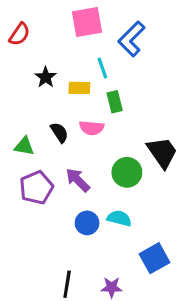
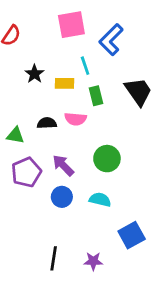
black semicircle: (59, 132) -> (47, 123), turned -60
black trapezoid: (162, 152) -> (138, 92), moved
blue circle: (87, 223) -> (62, 197), moved

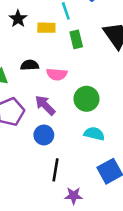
pink semicircle: (76, 119) -> (57, 74), moved
cyan semicircle: (100, 200) -> (94, 134), moved
black line: (54, 258) -> (55, 170), moved

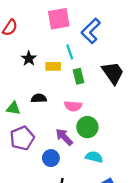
pink semicircle: (57, 74) -> (73, 106), moved
purple arrow: (45, 105) -> (64, 137), moved

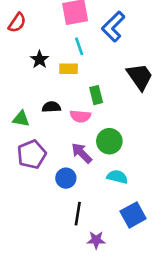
cyan line: (70, 52) -> (79, 46), moved
green rectangle: (79, 76) -> (96, 95), moved
pink semicircle: (73, 106) -> (80, 116), moved

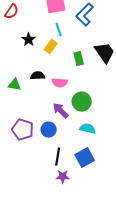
yellow rectangle: (69, 69) -> (51, 47), turned -56
green rectangle: (96, 95) -> (79, 59), moved
purple pentagon: (32, 154) -> (23, 130), moved, turned -30
blue square: (133, 215) -> (85, 158), moved
purple star: (96, 240) -> (63, 177), moved

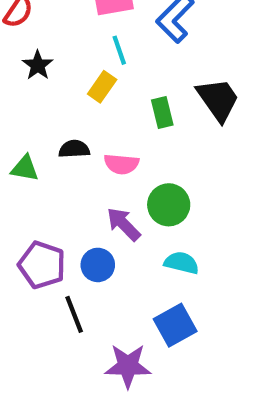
black star: (29, 40) -> (38, 65), moved
black line: (58, 157) -> (74, 314), moved, turned -30
purple star: (63, 177) -> (128, 366), size x1.5

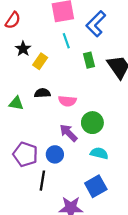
yellow rectangle: (102, 87) -> (40, 61), moved
green rectangle: (162, 112) -> (89, 60), moved
black line: (74, 314) -> (42, 181), turned 30

